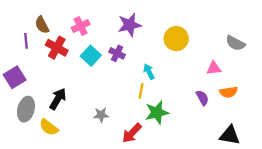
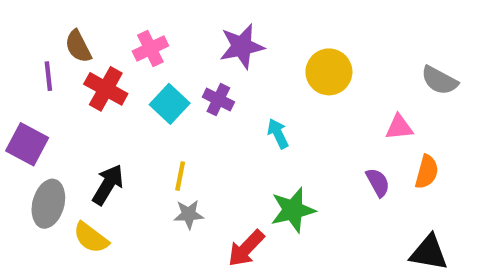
purple square: (15, 77) -> (27, 144), turned -30
yellow line: (141, 91) -> (180, 176), moved
orange semicircle: (229, 92) -> (427, 172), turned -66

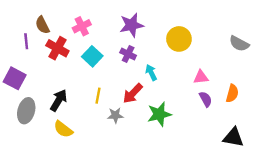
purple cross: (218, 100) -> (128, 54), moved
pink triangle: (399, 127) -> (201, 77), moved
gray star: (189, 214) -> (115, 115), moved
yellow semicircle: (91, 238) -> (63, 129), moved
red arrow: (246, 248) -> (133, 93), moved

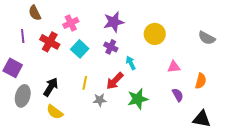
brown semicircle: (42, 25) -> (35, 13), moved
purple semicircle: (206, 99) -> (178, 95), moved

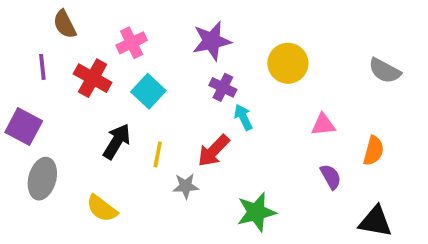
purple cross: (111, 47) -> (223, 87), moved
black arrow: (51, 87) -> (117, 141), moved
green star: (138, 99) -> (256, 212), moved

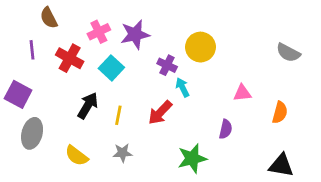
purple star: (212, 41) -> (135, 35), moved
yellow circle: (288, 63) -> (201, 47), moved
purple semicircle: (331, 177) -> (226, 129), moved, turned 42
gray star: (186, 186) -> (123, 153), moved

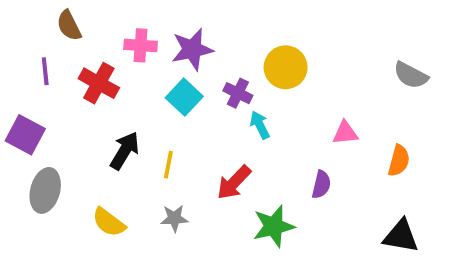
pink cross: (99, 32) -> (141, 45), turned 30
cyan square: (111, 68) -> (184, 97), moved
red arrow: (160, 112) -> (234, 183), moved

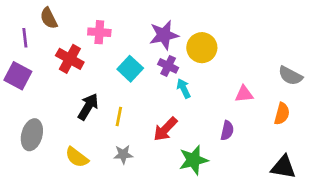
purple star: (192, 49) -> (164, 35), moved
purple line: (45, 71) -> (25, 38), moved
gray semicircle: (411, 75) -> (290, 76), moved
purple square: (25, 135) -> (18, 76), moved

